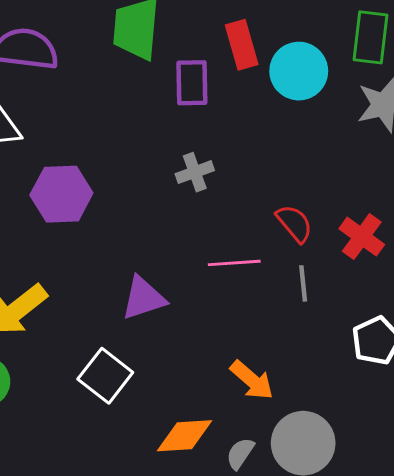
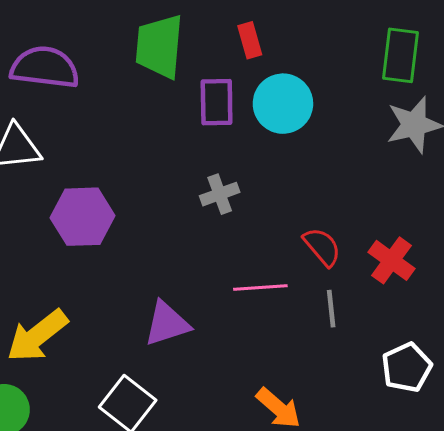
red rectangle: (242, 45) -> (250, 40), moved, size x0.7
cyan circle: (299, 71) -> (283, 104), moved

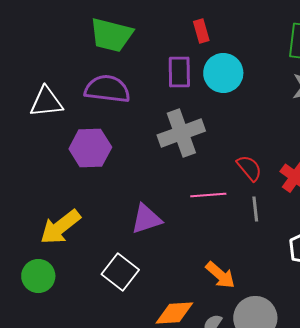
green trapezoid: (159, 46) -> (111, 35), moved, turned -81
purple semicircle: (45, 67) -> (107, 89), moved
gray cross: (220, 194) -> (181, 133), size x1.8

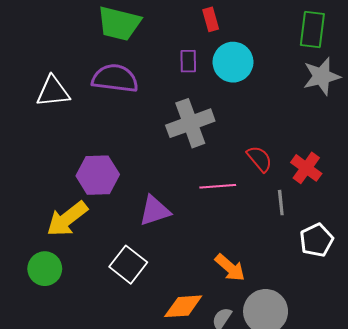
purple rectangle: (179, 72) -> (188, 61), size x0.7
purple hexagon: (90, 148) -> (98, 175), moved
gray line: (255, 209) -> (281, 203), moved

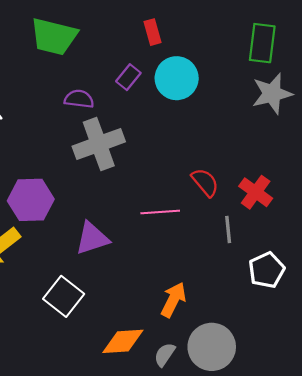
purple rectangle: (188, 61) -> (128, 77), turned 40
purple semicircle: (115, 78) -> (79, 99), moved, size x0.6
gray cross: (190, 123) -> (99, 144), moved
orange arrow: (230, 268) -> (173, 300), turned -104

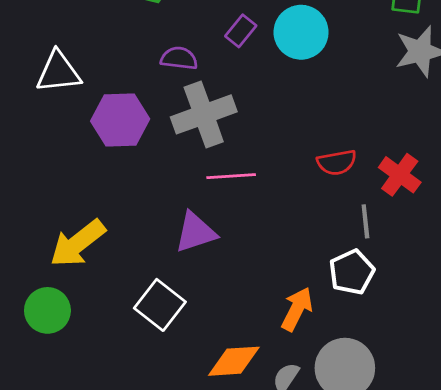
red semicircle: (205, 182) -> (337, 162), turned 120
purple hexagon: (31, 200) -> (120, 120), moved
pink line: (160, 212) -> (231, 176), moved
white pentagon: (267, 270) -> (352, 272), moved

